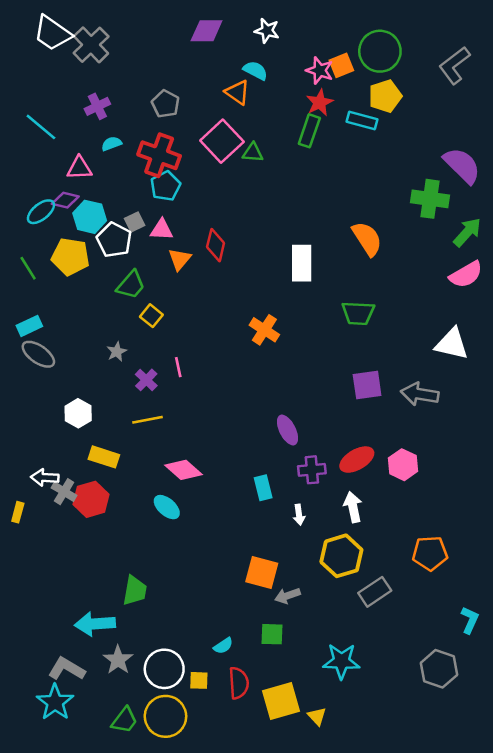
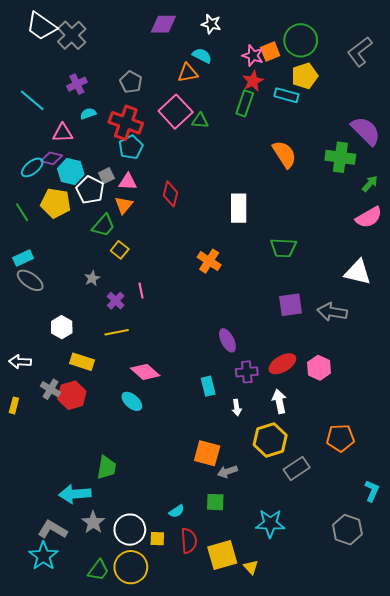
orange triangle: (237, 92) -> (188, 73), turned -45
green arrow: (467, 232) -> (370, 184), size x0.7
orange semicircle: (367, 239) -> (284, 154), moved
orange triangle: (180, 259) -> (124, 205), moved
white arrow: (45, 478) -> (20, 362), moved

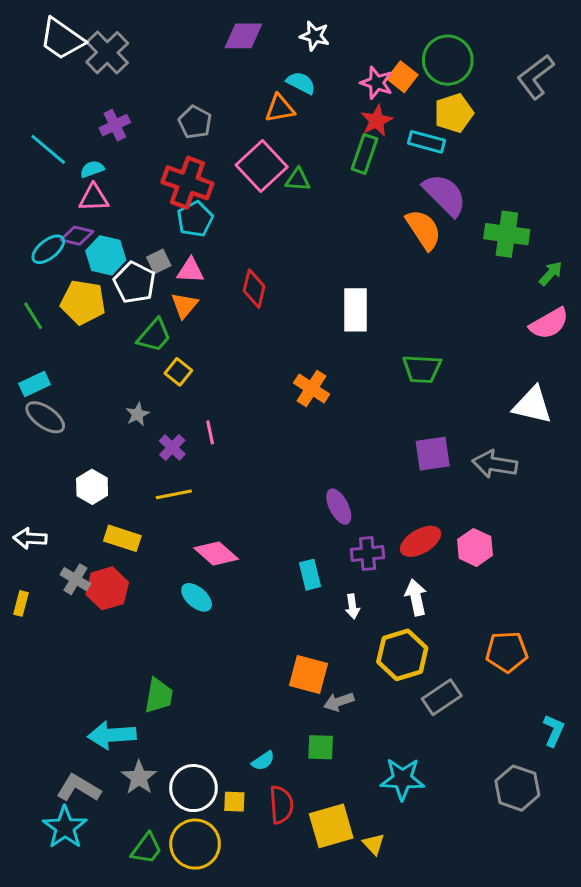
orange square: (270, 52) -> (402, 77), turned -30
cyan semicircle: (88, 114) -> (92, 169), moved
purple semicircle: (366, 131) -> (445, 195), moved

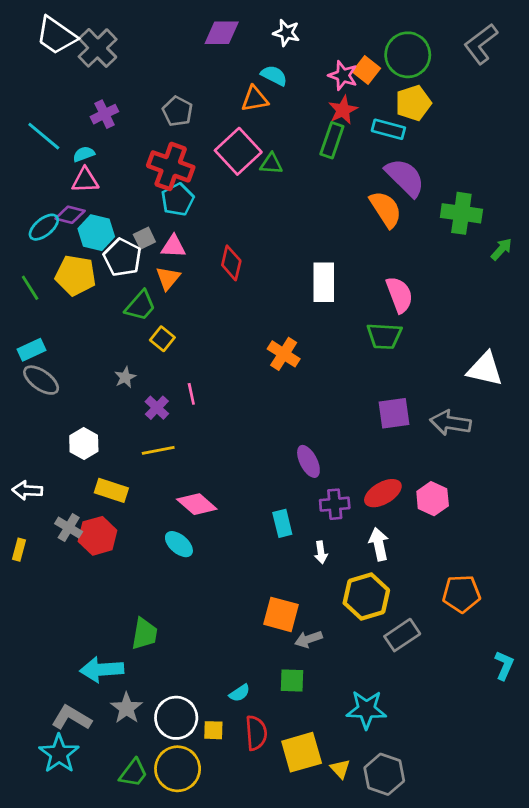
gray L-shape: (536, 77) -> (481, 44), moved
pink semicircle: (549, 323) -> (399, 295), moved, turned -81
gray hexagon: (517, 788) -> (384, 774), moved

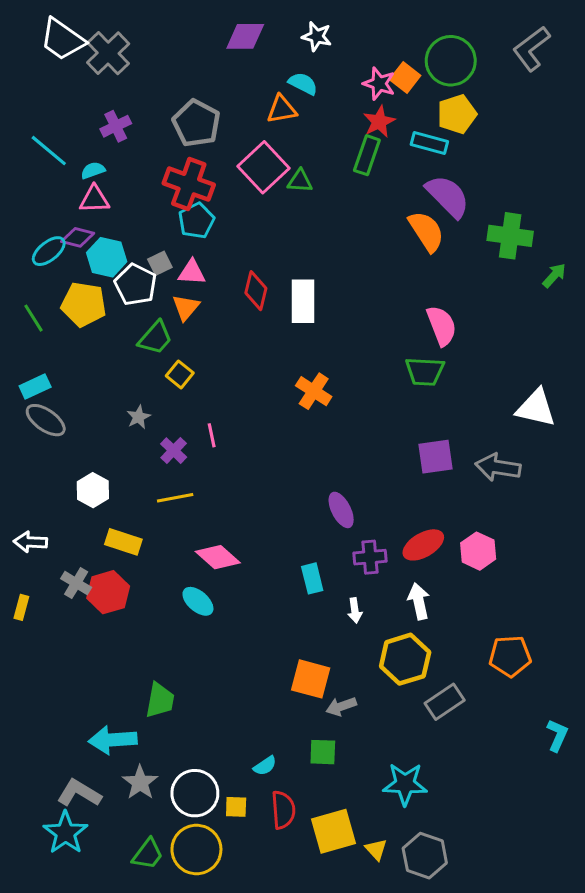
gray pentagon: (178, 111) -> (196, 123), size x1.4
white rectangle: (324, 282) -> (303, 301), moved

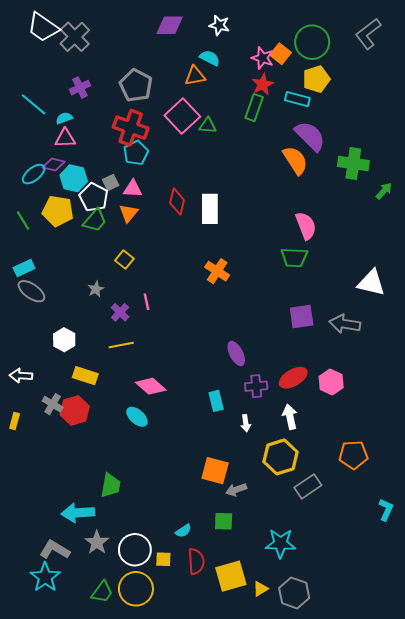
green trapezoid: (155, 338) -> (95, 220), moved
yellow triangle: (376, 849) -> (260, 589), turned 42

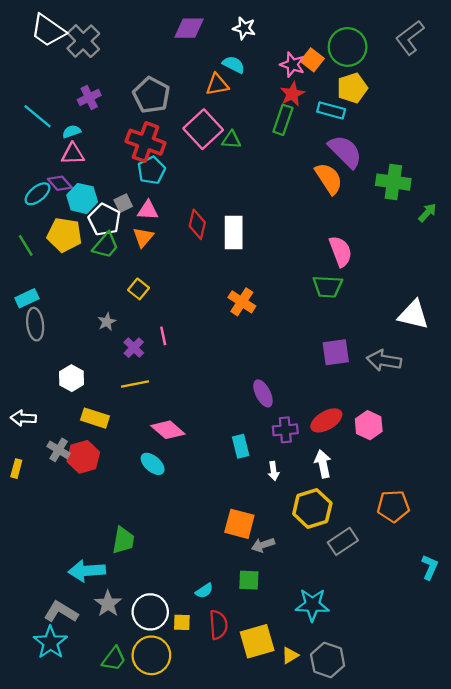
purple diamond: (54, 165) -> (60, 183), turned 35
gray ellipse: (31, 291) -> (35, 324), turned 48

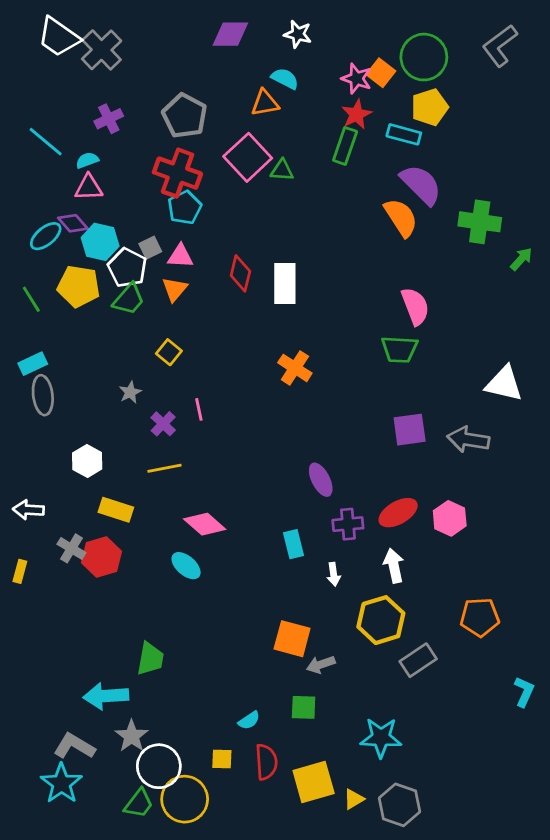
white circle: (150, 612) -> (159, 766), moved

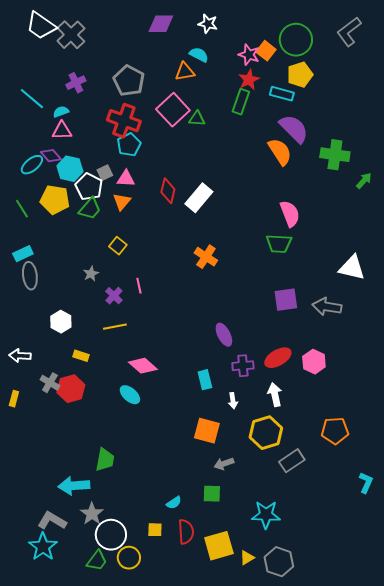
white rectangle: (285, 283) -> (199, 198), turned 40
yellow rectangle: (116, 510) -> (81, 356), size x0.7
orange square: (292, 639) -> (207, 431), moved
yellow circle: (185, 799) -> (129, 558), size x0.7

